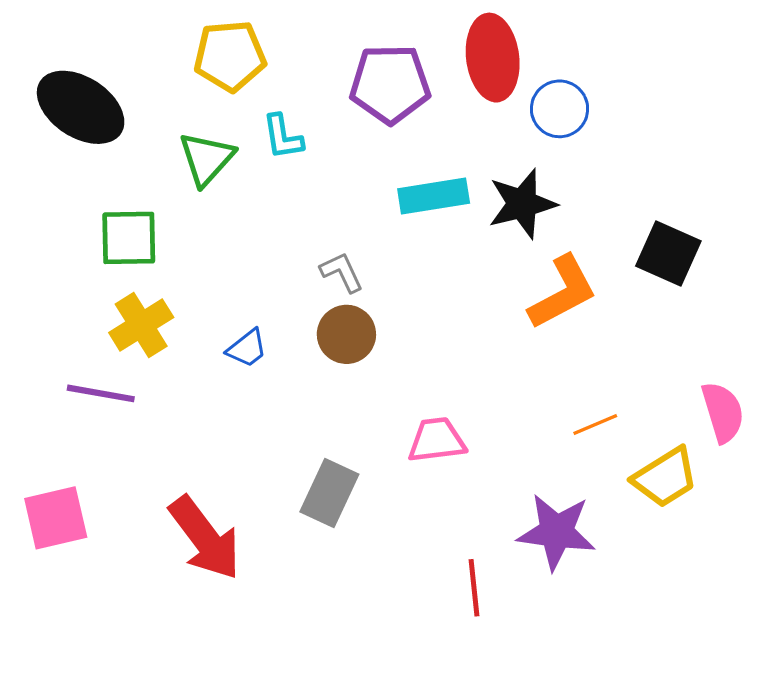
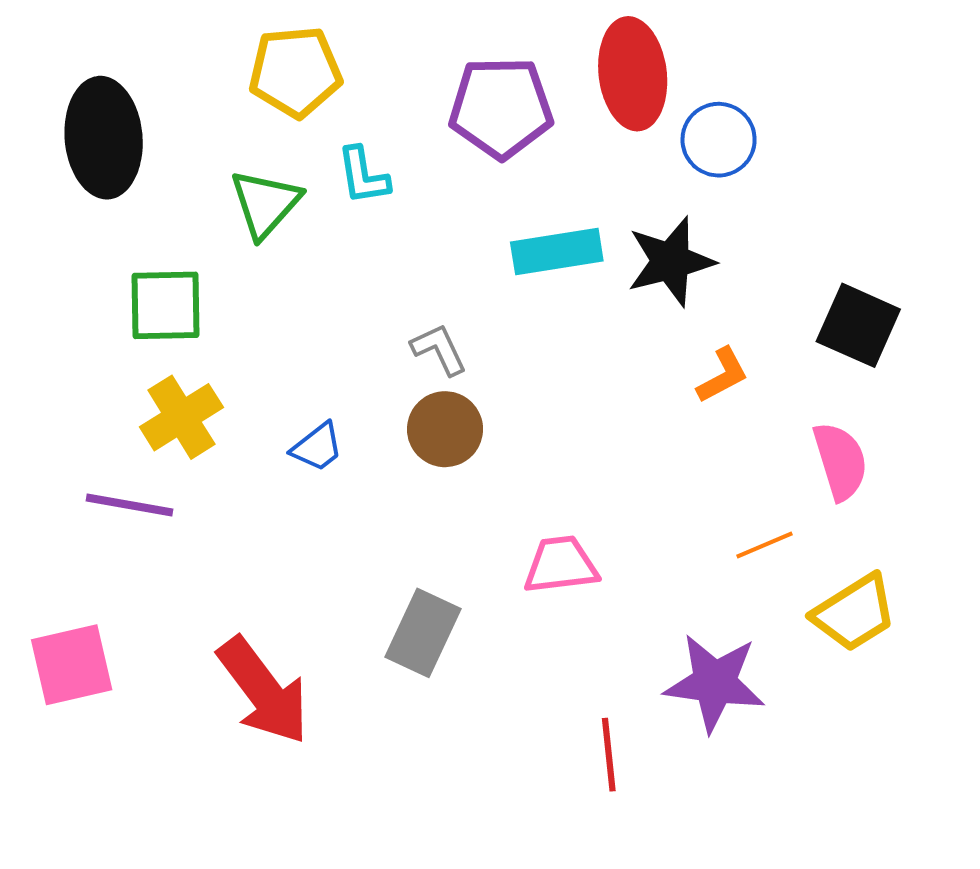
black ellipse: (81, 107) -> (104, 138), turned 52
orange L-shape: (563, 292) -> (723, 375), size x0.6
pink semicircle: (723, 412) -> (840, 461), moved

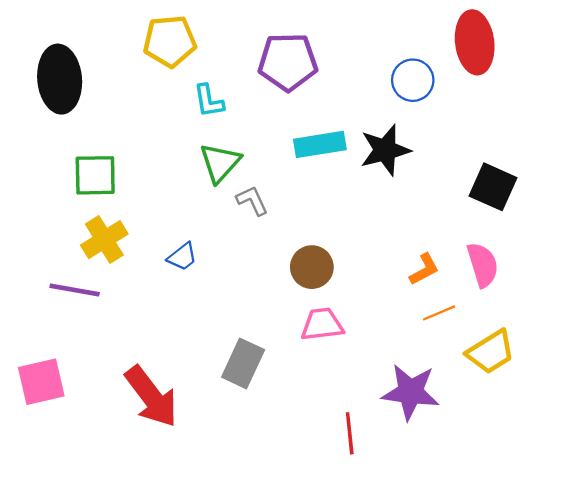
red ellipse: (633, 74) -> (475, 42), moved
green triangle: (265, 204) -> (220, 163), moved
orange L-shape: (723, 375) -> (424, 269), moved
brown circle: (445, 429) -> (312, 267), moved

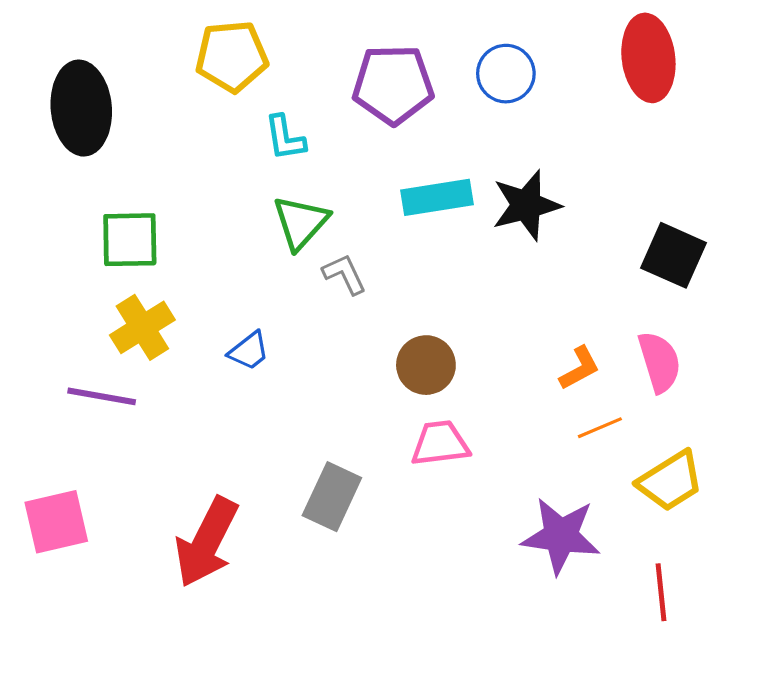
blue circle: (413, 80) -> (506, 74), moved
red arrow: (151, 397) -> (207, 542), turned 64
red line: (350, 433) -> (661, 592), moved

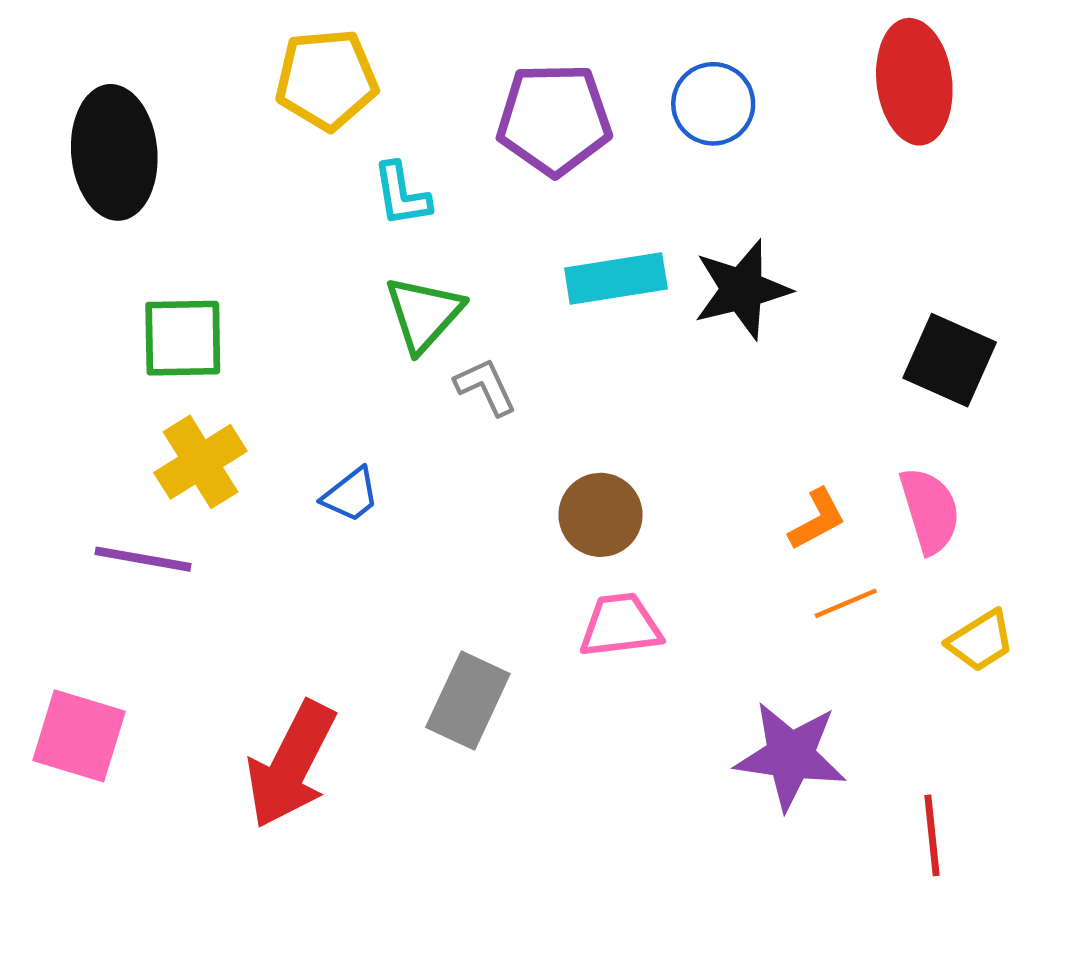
yellow trapezoid: (670, 481) -> (981, 641), moved, size x0.7
pink square: (56, 522) -> (79, 736), turned 30

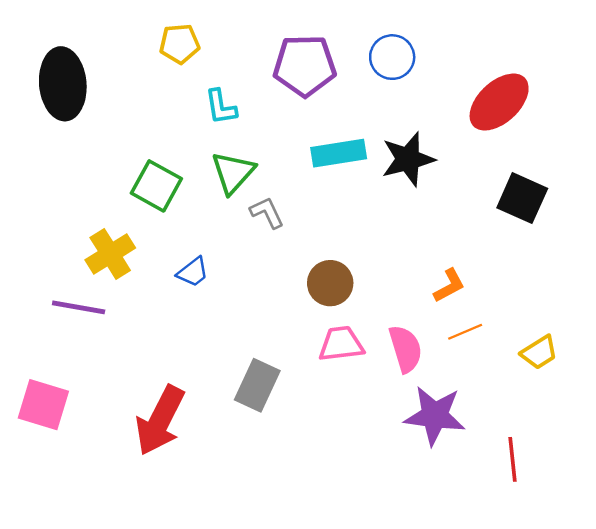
yellow pentagon: (326, 79) -> (179, 44), size x0.7
red ellipse: (914, 82) -> (499, 102), moved, turned 54
green square: (183, 338) -> (156, 186), moved, turned 30
pink semicircle: (930, 510) -> (406, 349), moved

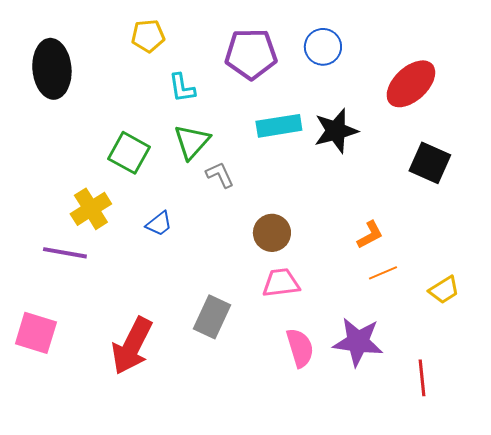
pink semicircle: (406, 349) -> (300, 348), moved

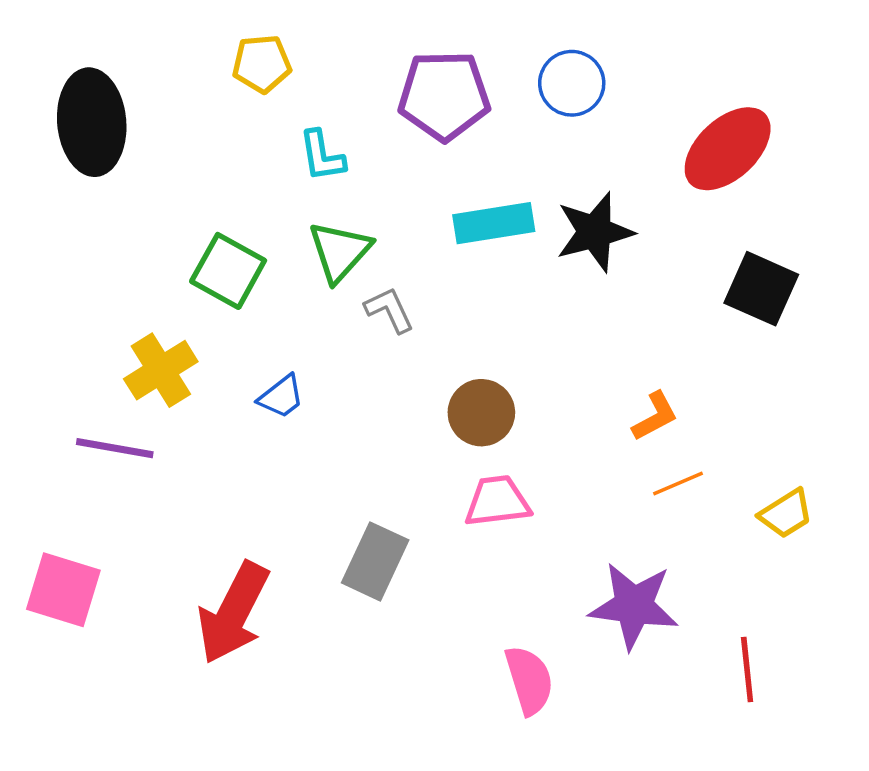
pink semicircle: (300, 348) -> (529, 680), moved

